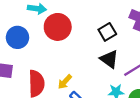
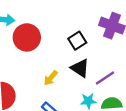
yellow arrow: (65, 82) -> (51, 78), moved

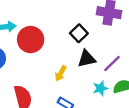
black triangle: (80, 68) -> (87, 59), turned -36

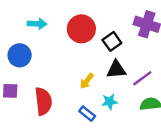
red circle: (31, 40) -> (81, 29), moved
cyan star: (100, 88) -> (110, 102), moved

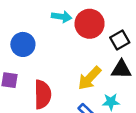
cyan arrow: (37, 24) -> (62, 17), moved
yellow arrow: (87, 81) -> (89, 78), size x1.5

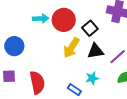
yellow arrow: (89, 78) -> (71, 48), moved

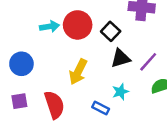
yellow arrow: (71, 48) -> (78, 72), moved

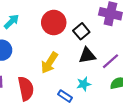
cyan arrow: (49, 27) -> (12, 21), moved, turned -42

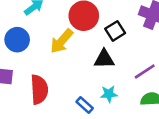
black triangle: (87, 55) -> (104, 59), moved
yellow arrow: (49, 63) -> (62, 41), moved

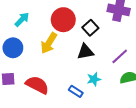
red semicircle: (39, 89) -> (37, 85), turned -50

